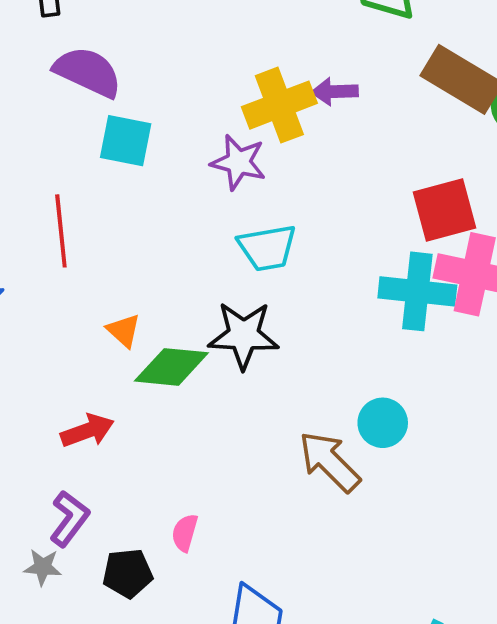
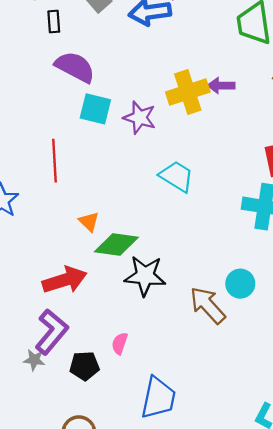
purple star: (238, 162) -> (140, 118), moved
cyan trapezoid: (267, 248) -> (177, 176), turned -141
black star: (243, 335) -> (145, 276), moved
red arrow: (87, 431) -> (65, 280), size x1.4
purple L-shape: (69, 519) -> (51, 332), size x1.4

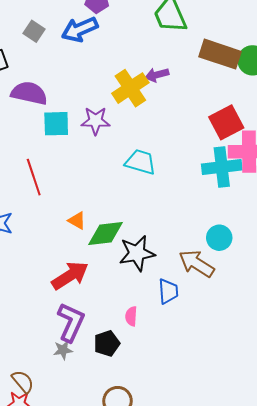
blue trapezoid: (158, 398) -> (168, 291), moved, size x0.7

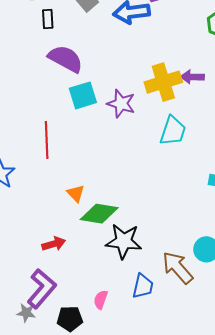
cyan square: (56, 124) -> (83, 95), turned -32
cyan trapezoid: (140, 162) -> (173, 131), moved, turned 76
red arrow: (70, 276) -> (54, 244), size x0.6

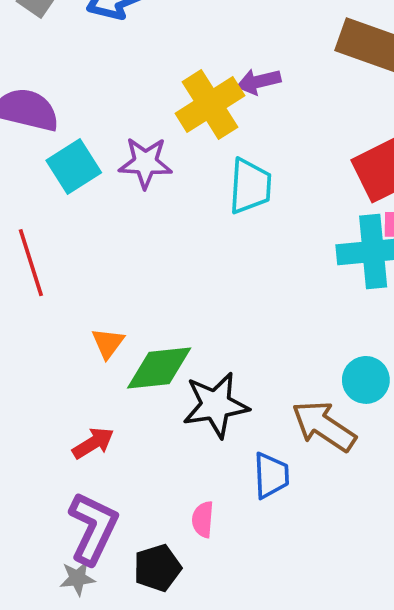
orange triangle: (76, 193) -> (108, 343), turned 36

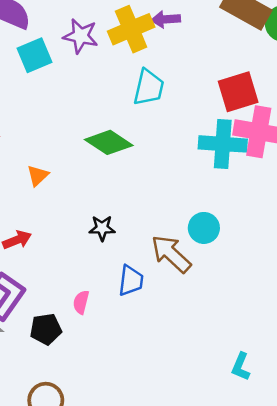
purple star: (145, 163) -> (81, 36), moved
green diamond: (159, 368) -> (109, 142), moved, turned 30
black star: (216, 405) -> (102, 228), size x0.6

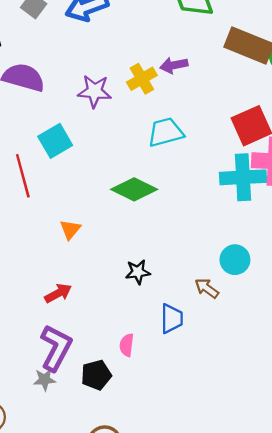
yellow cross: (131, 29) -> (142, 79), size x0.7
cyan square: (35, 55) -> (55, 141), moved
cyan trapezoid: (149, 87) -> (166, 132), turned -111
brown arrow: (171, 254) -> (207, 288), size x0.6

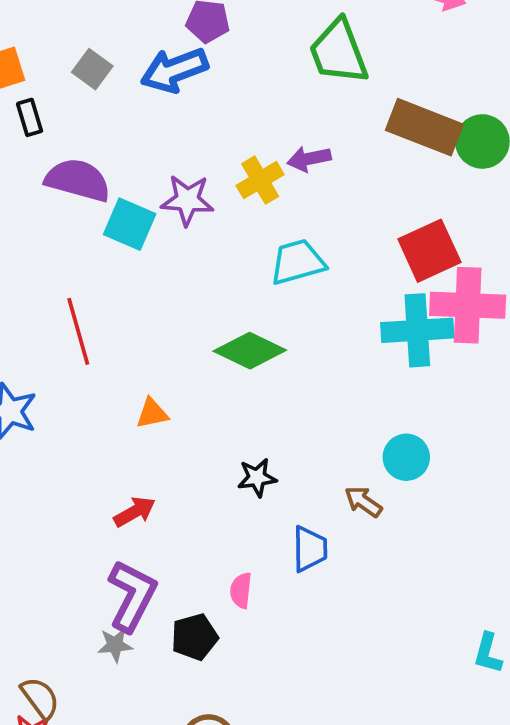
cyan square: (55, 141) -> (130, 224), moved, turned -36
orange triangle: (70, 229) -> (152, 413), turned 40

